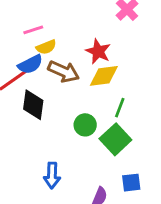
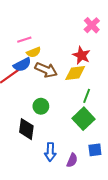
red star: (98, 51) -> (81, 55), moved
black diamond: (33, 105) -> (26, 129), moved
green circle: (85, 125) -> (41, 106), moved
blue arrow: (52, 175) -> (50, 152), moved

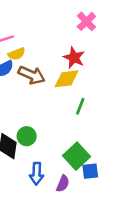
green circle: (41, 106) -> (27, 136), moved
green square: (84, 119) -> (76, 156), moved

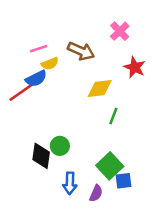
red star: (74, 58) -> (135, 67), moved
brown arrow: (32, 75) -> (81, 51), moved

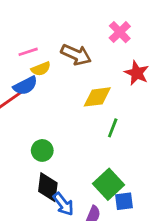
green circle: (60, 146) -> (42, 150), moved
black diamond: (41, 156) -> (48, 187), moved
blue arrow: (70, 183) -> (63, 204), turned -40

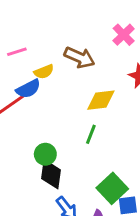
pink line: (28, 52) -> (17, 52), moved
green line: (113, 128) -> (91, 134), moved
black diamond: (48, 187) -> (51, 174), moved

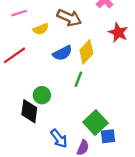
blue semicircle: (28, 89) -> (62, 53), moved
yellow diamond: (101, 100) -> (86, 52), turned -40
black diamond: (51, 174) -> (29, 111), moved

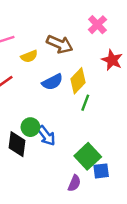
green line: (78, 79) -> (85, 103), moved
blue arrow: (59, 139) -> (46, 136), moved

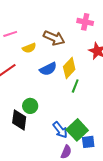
pink cross: (97, 25) -> (85, 22), turned -35
blue arrow: (46, 136) -> (60, 130), moved

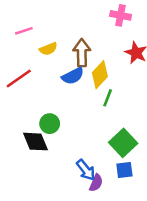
brown arrow: (54, 38) -> (82, 53), moved, turned -115
black diamond: (19, 120) -> (35, 142), turned -30
blue arrow: (60, 130) -> (86, 170), moved
green square: (77, 130) -> (123, 143), moved

